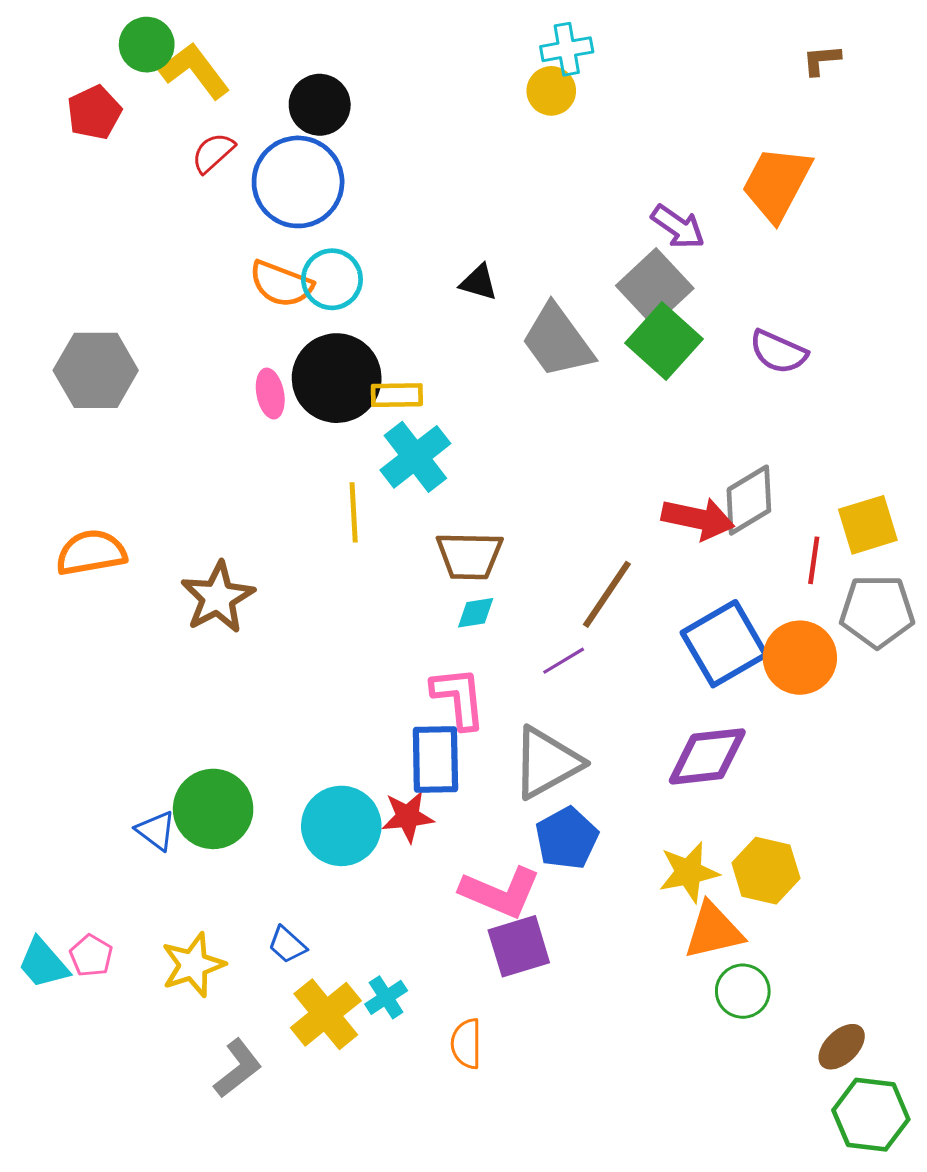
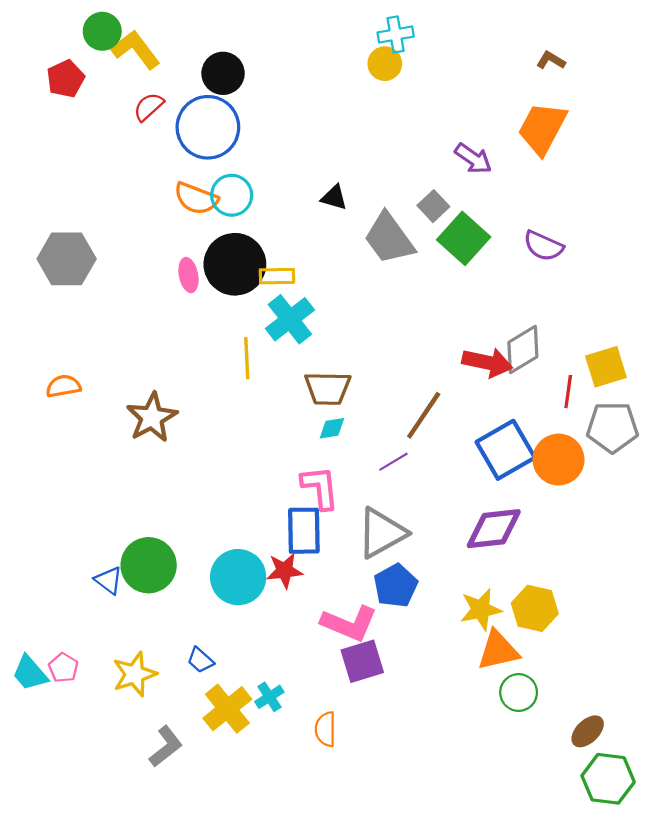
brown L-shape: (822, 60) -> (551, 60), moved, turned 36
gray square: (655, 287) -> (433, 206), moved, size x0.6
orange semicircle: (91, 553) -> (63, 386), size x0.7

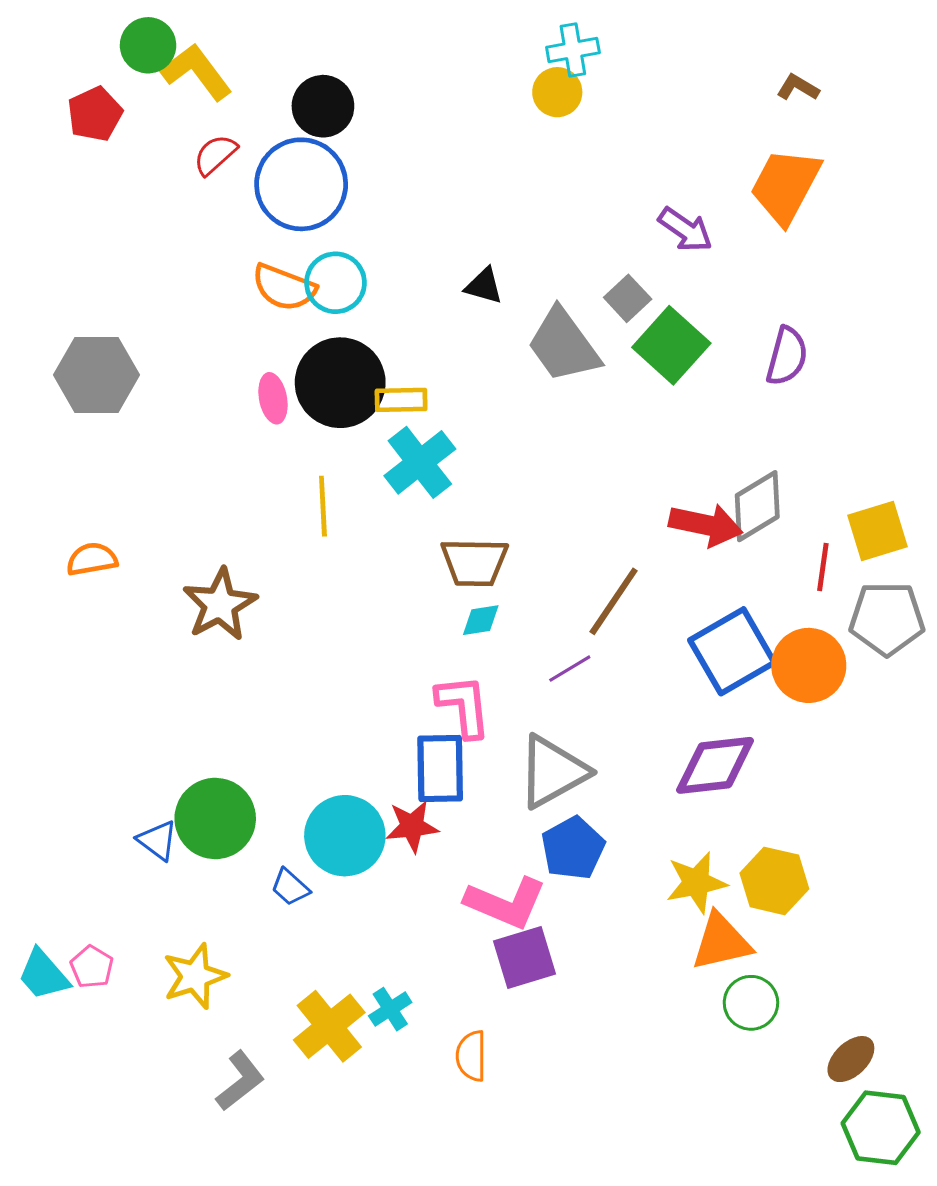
purple semicircle: (543, 246) -> (787, 356), turned -99
yellow line: (247, 358) -> (323, 506), moved
blue trapezoid: (200, 660) -> (290, 887), moved

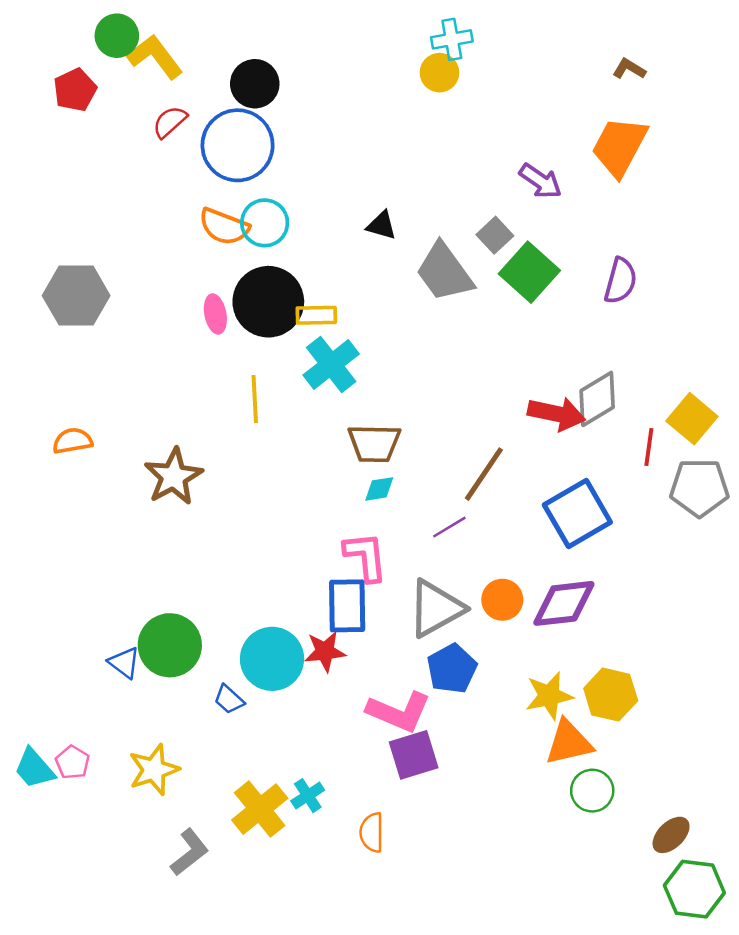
yellow square: (877, 531) -> (692, 419), turned -33
orange circle: (809, 665) -> (502, 600), moved, size x0.7

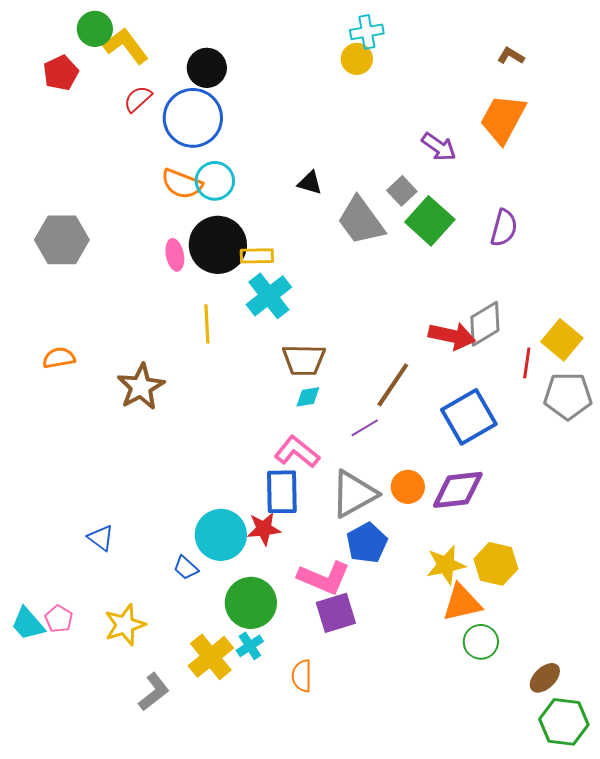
pink L-shape: (366, 557) -> (297, 452), turned -45
green circle: (170, 645) -> (251, 603), moved

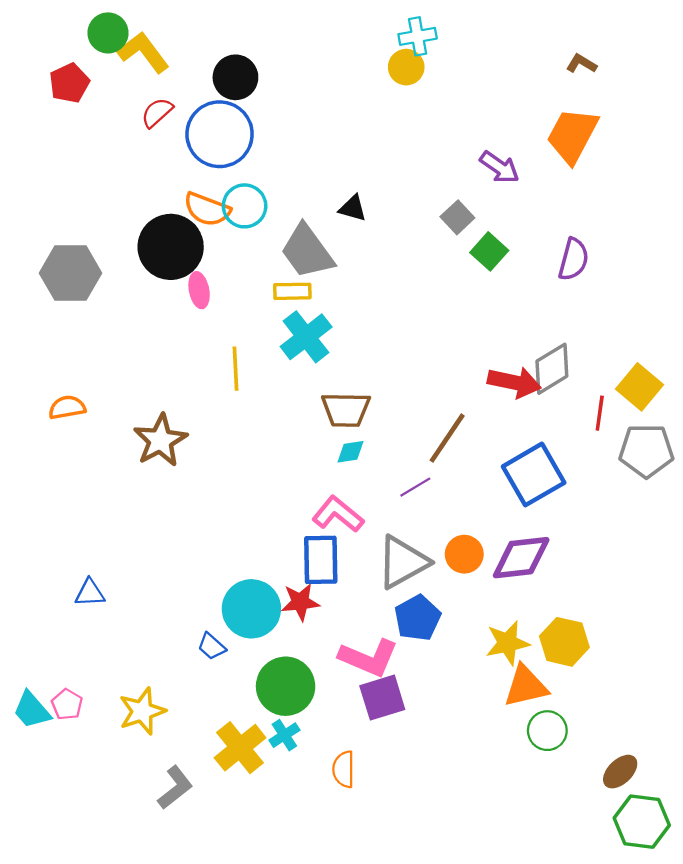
gray trapezoid: (361, 221) -> (307, 251), moved
green square: (430, 221) -> (489, 251), size x0.7
black circle: (218, 245) -> (171, 247), moved
blue triangle: (101, 538) -> (90, 593), moved, turned -40

